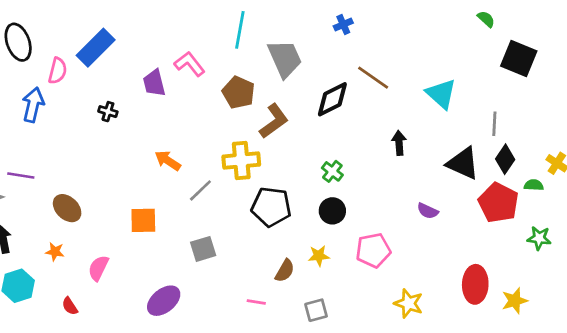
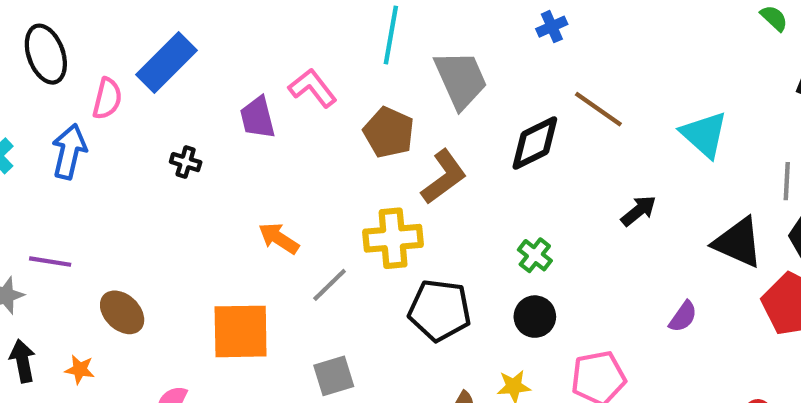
black arrow: (399, 143) -> (639, 211), turned 55
purple semicircle: (428, 211) -> (683, 317), turned -80
orange square: (143, 220) -> (241, 331), size x1.4
orange star: (55, 252) -> (80, 369), moved

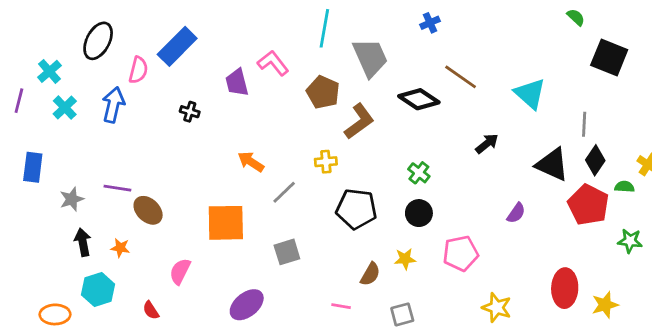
black ellipse: (46, 54) -> (98, 41), turned 48
black diamond: (535, 143) -> (419, 99), turned 60
yellow cross: (393, 238) -> (326, 162), size x0.6
purple line: (50, 262) -> (117, 188), moved

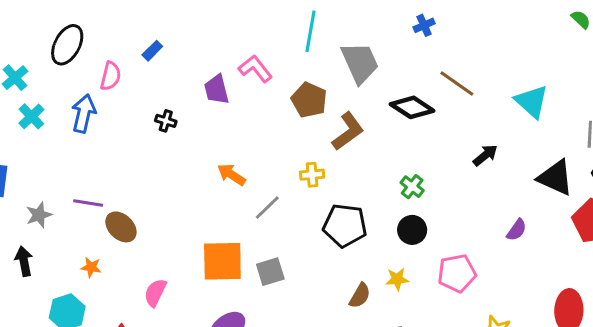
blue rectangle: (177, 46) -> (152, 51), size x0.5
orange square: (226, 223) -> (222, 261), moved
black arrow: (83, 242) -> (24, 261), moved

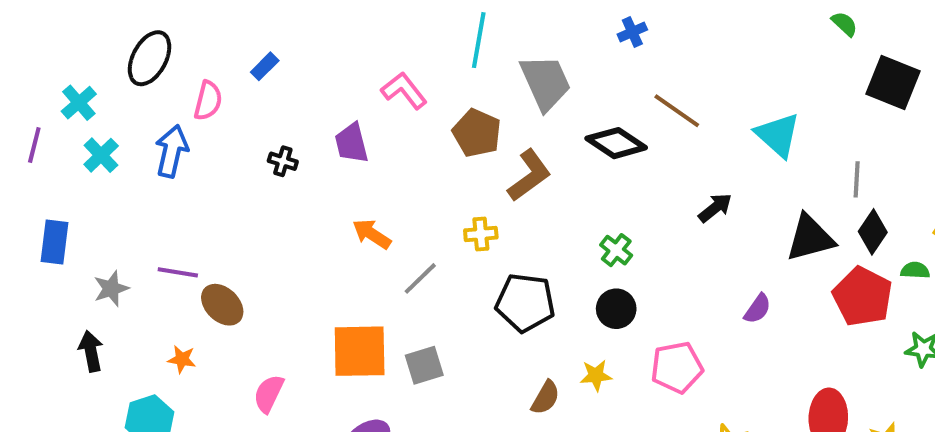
purple trapezoid: (217, 90) -> (352, 143), moved
black triangle: (555, 178) -> (810, 238), turned -39

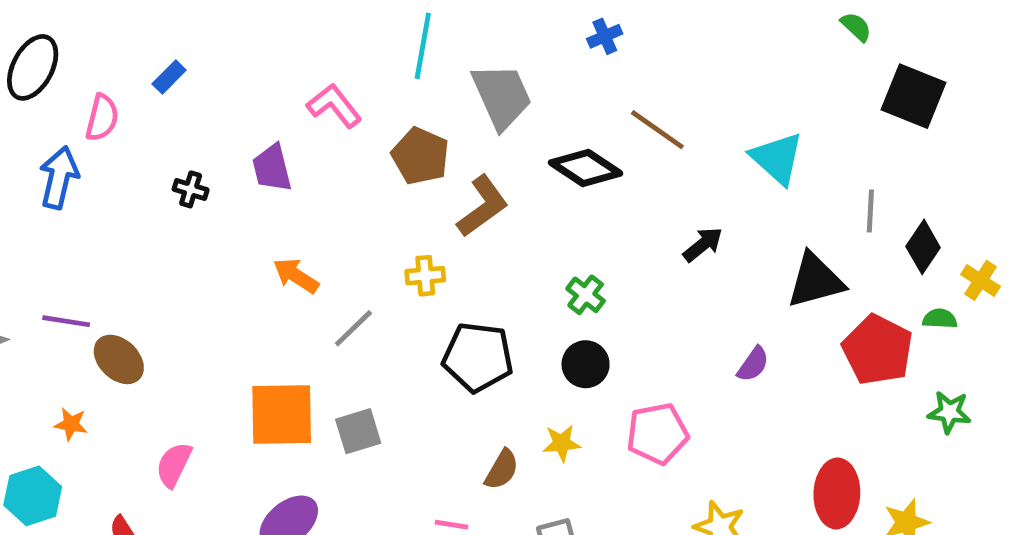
black diamond: (873, 232) -> (923, 247), moved

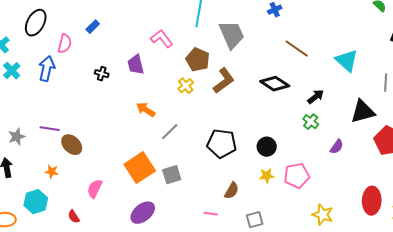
black diamond: (586, 168) -> (275, 84), moved
yellow cross: (425, 276) -> (186, 86), moved, turned -35
green cross: (586, 295) -> (311, 122), moved
orange square: (282, 414) -> (140, 168), turned -32
yellow star: (562, 443) -> (267, 176), moved

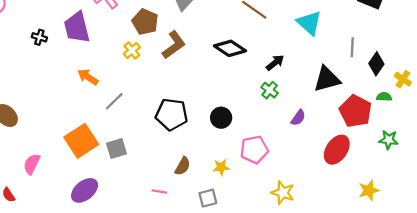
purple trapezoid: (136, 65) -> (77, 27), size x1.4
yellow star: (267, 176) -> (221, 167), moved
red ellipse: (372, 201) -> (337, 150), moved, turned 32

